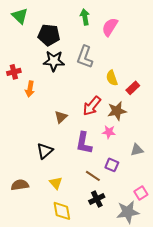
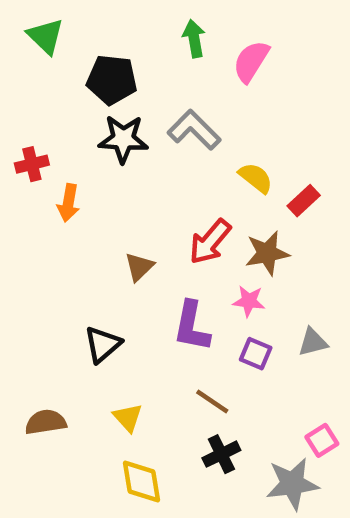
gray L-shape: (85, 57) -> (194, 130), turned 115
yellow semicircle: (112, 78) -> (256, 178), turned 147
purple square: (112, 165) -> (256, 354), moved

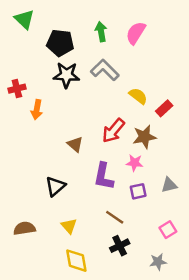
green arrow: (194, 39) -> (101, 32), moved
brown triangle: (139, 267) -> (75, 144), turned -35
purple square: (256, 354) -> (138, 191), turned -35
pink square: (322, 440) -> (168, 230), moved
gray star: (292, 484) -> (158, 262), size x0.6

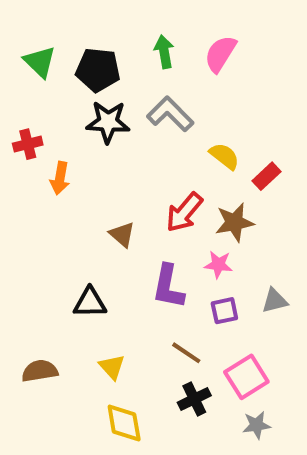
green triangle: (24, 19) -> (40, 62), moved
black triangle: (55, 186) -> (90, 303), turned 40
pink square: (168, 230) -> (246, 377), moved, size x1.5

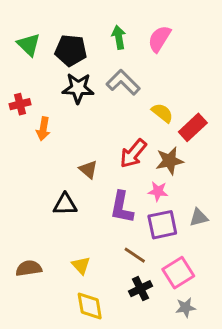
red rectangle: (267, 176) -> (193, 127), size x1.4
black triangle: (90, 303) -> (65, 204), moved
purple square: (224, 311) -> (162, 225), size x1.5

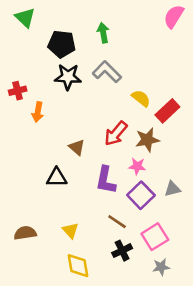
pink semicircle: (159, 39) -> (174, 16), moved
green triangle: (29, 45) -> (25, 18), moved
purple square: (162, 225) -> (141, 195), turned -32

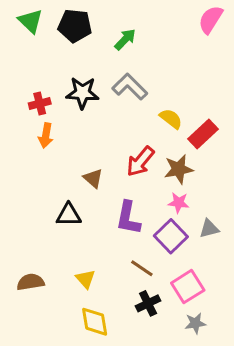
green arrow: (103, 33) -> (125, 39), turned 54
black pentagon: (62, 44) -> (75, 26), moved
red cross: (18, 91) -> (40, 103), moved
pink star: (137, 166) -> (179, 203), moved

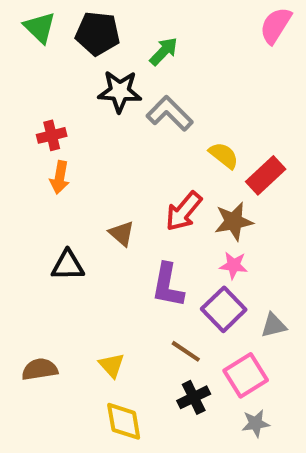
black star: (82, 93) -> (120, 91), moved
black triangle: (69, 215) -> (68, 265), moved
gray triangle: (209, 229) -> (274, 325), moved

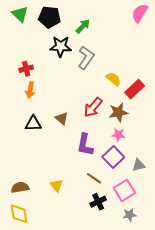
gray L-shape: (170, 113) -> (86, 58), turned 80
black triangle: (68, 265) -> (33, 124), moved
yellow diamond: (124, 421) -> (19, 214), moved

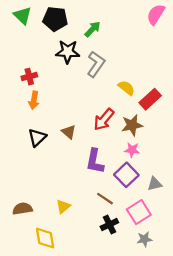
black triangle: (33, 124) -> (37, 138), turned -42
yellow triangle: (57, 185) -> (63, 206), turned 32
yellow diamond: (19, 214) -> (45, 238), moved

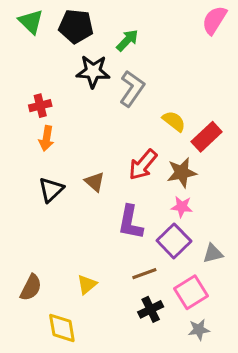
brown line: (105, 199) -> (144, 274), turned -54
brown semicircle: (22, 209) -> (31, 288), turned 126

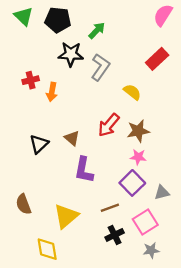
red rectangle: (207, 137) -> (157, 59), moved
orange arrow: (46, 138) -> (52, 92), moved
purple L-shape: (130, 222) -> (84, 170), moved
yellow triangle: (87, 284) -> (66, 216), size x1.6
brown semicircle: (31, 288) -> (24, 204), moved, turned 132

